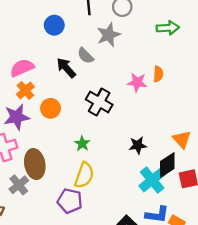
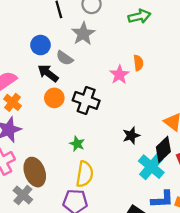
blue circle: (54, 25) -> (40, 45), moved
pink star: (137, 82) -> (119, 75), turned -30
orange circle: (50, 108) -> (54, 98), moved

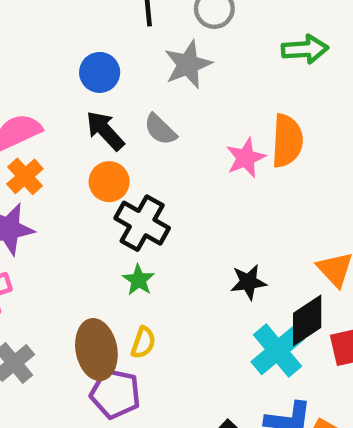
gray semicircle: (65, 58) -> (160, 129), moved
orange semicircle: (138, 63) -> (287, 141), size x1.6
black cross: (86, 100) -> (142, 223), moved
brown ellipse: (35, 172) -> (96, 350), moved
yellow semicircle: (85, 174) -> (143, 343), size x0.6

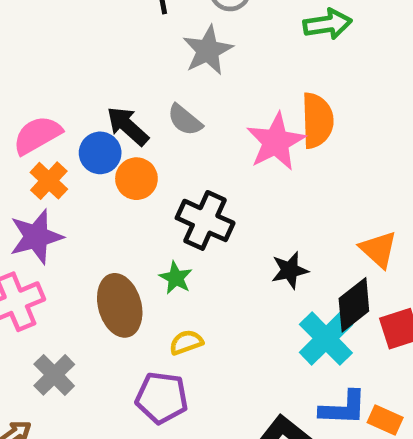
blue circle: (100, 72) -> (100, 153), moved
pink star: (246, 158) -> (276, 142), size x1.4
black cross: (142, 223) -> (205, 220), moved
yellow semicircle: (143, 343) -> (186, 342), turned -124
brown ellipse: (96, 350) -> (120, 305), moved

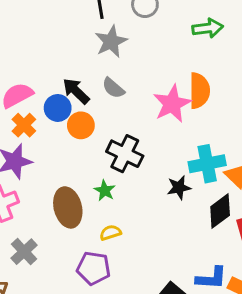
gray star: (208, 50) -> (111, 42), moved
cyan cross: (326, 339) -> (207, 164), moved, turned 32

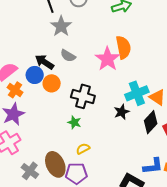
brown ellipse: (68, 207) -> (55, 164), moved

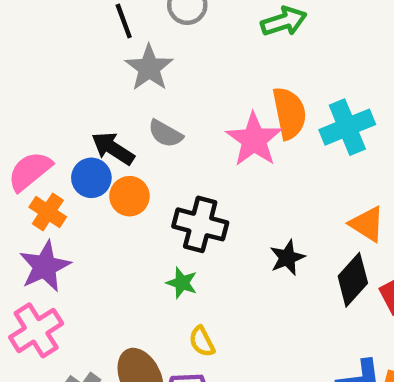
cyan cross: (137, 93) -> (347, 127), moved
yellow semicircle: (83, 149) -> (202, 341), turned -88

